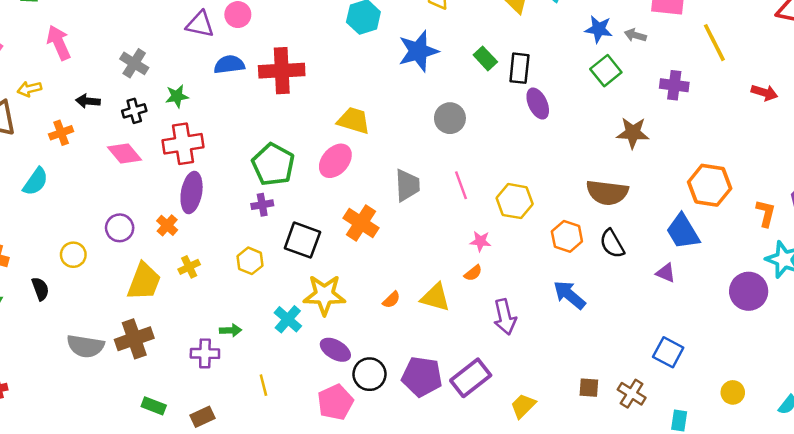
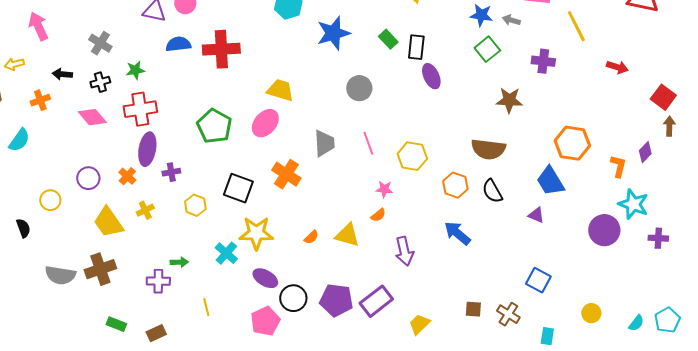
purple cross: (262, 205) -> (171, 172), moved
yellow trapezoid: (144, 281) -> (108, 222), turned 124

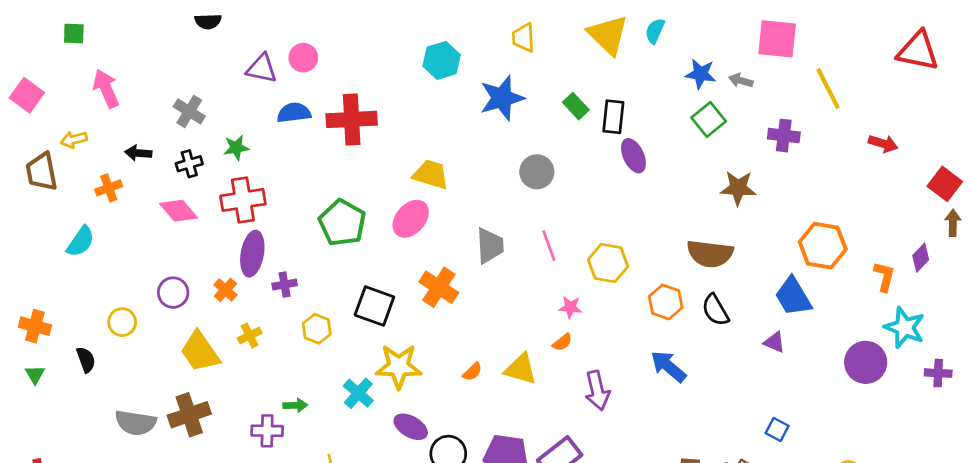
blue square: (538, 280) -> (777, 429), size x0.7

